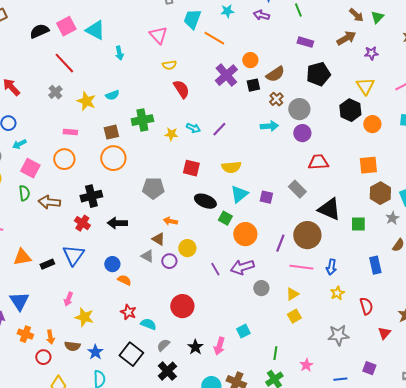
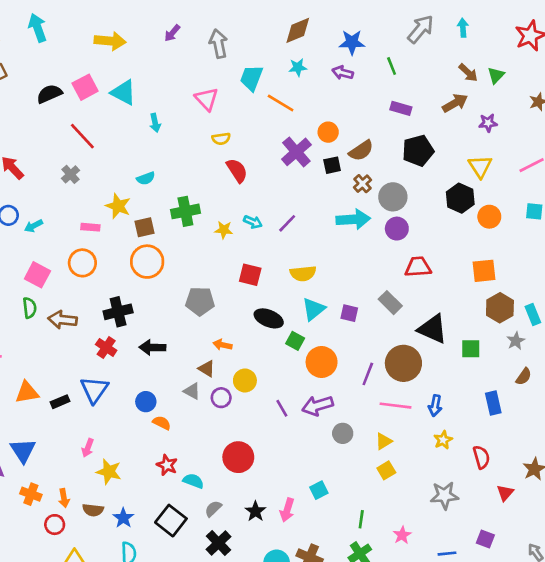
yellow star: (86, 101) -> (118, 206), moved
cyan arrow: (269, 126) -> (353, 219), size x1.4
cyan arrow: (19, 144) -> (34, 226), moved

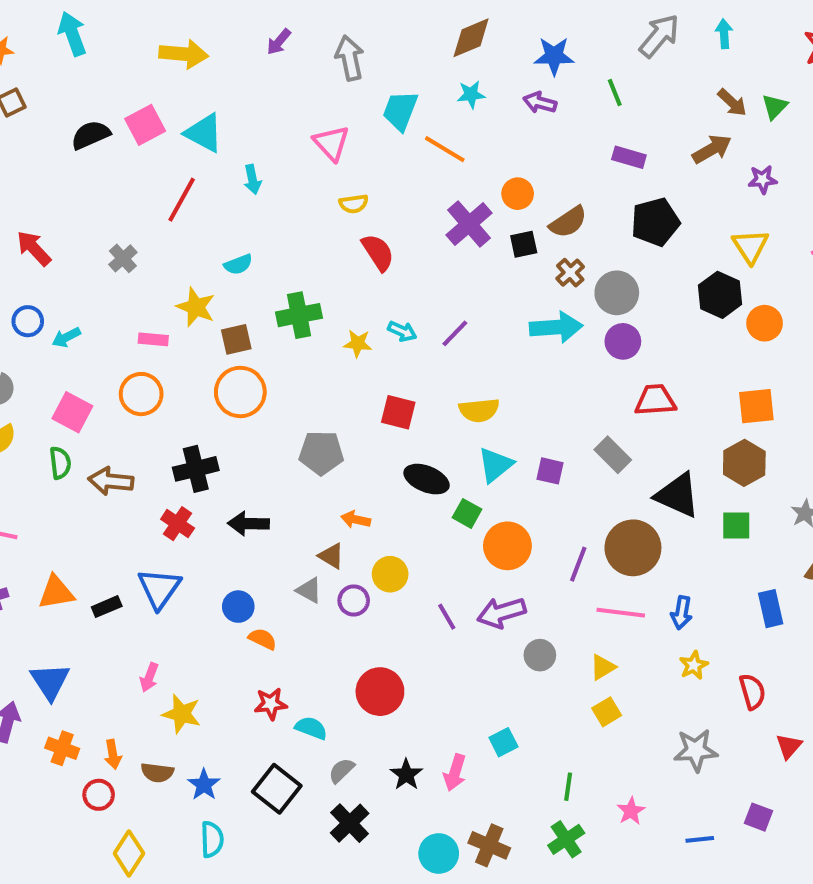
red line: (82, 136) -> (182, 200), moved, turned 72
brown hexagon: (500, 308) -> (744, 463), moved
red star: (167, 465) -> (271, 704), turned -30

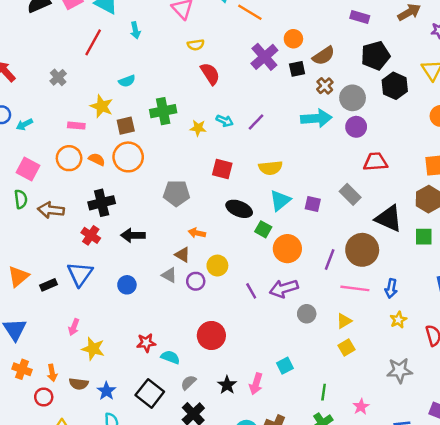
black hexagon: (720, 295) -> (395, 86), moved
orange triangle: (56, 592) -> (18, 276), turned -30
orange semicircle: (263, 639) -> (97, 159), moved

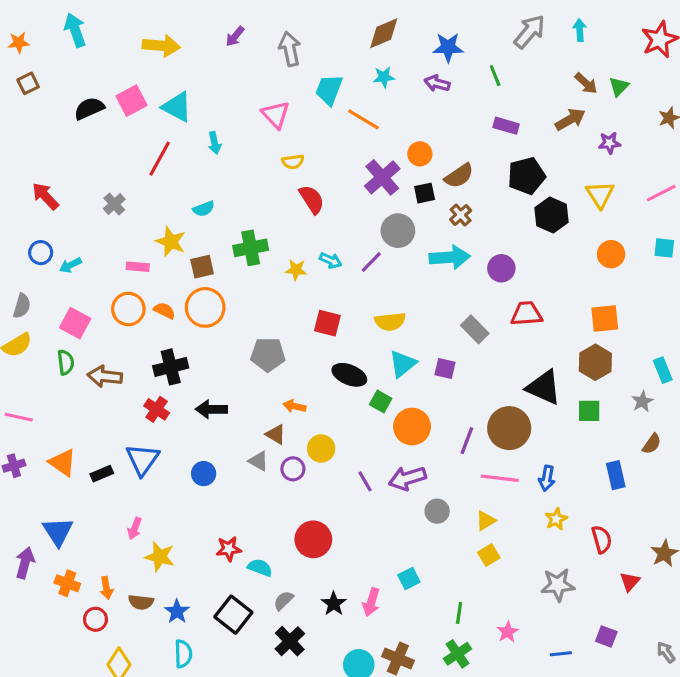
gray circle: (353, 98) -> (398, 231), moved
gray rectangle: (350, 194) -> (475, 329), moved
orange triangle: (18, 276) -> (63, 463), turned -45

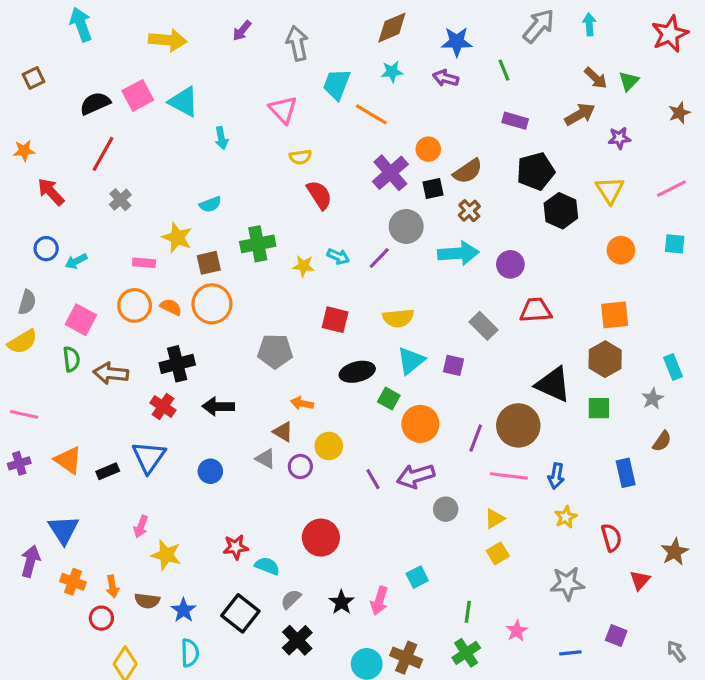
orange star: (19, 43) -> (24, 151), moved
red line: (160, 159) -> (103, 154), moved
black ellipse: (349, 375) -> (357, 372), turned -36

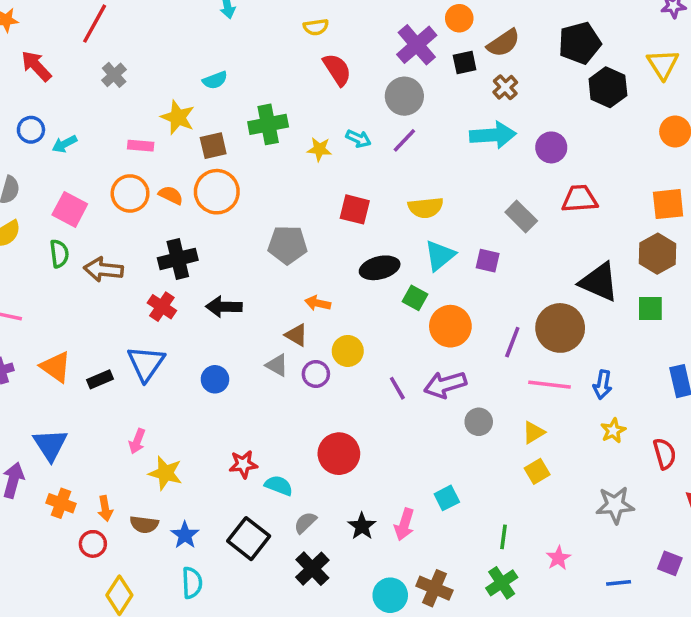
gray circle: (406, 226) -> (404, 96), moved

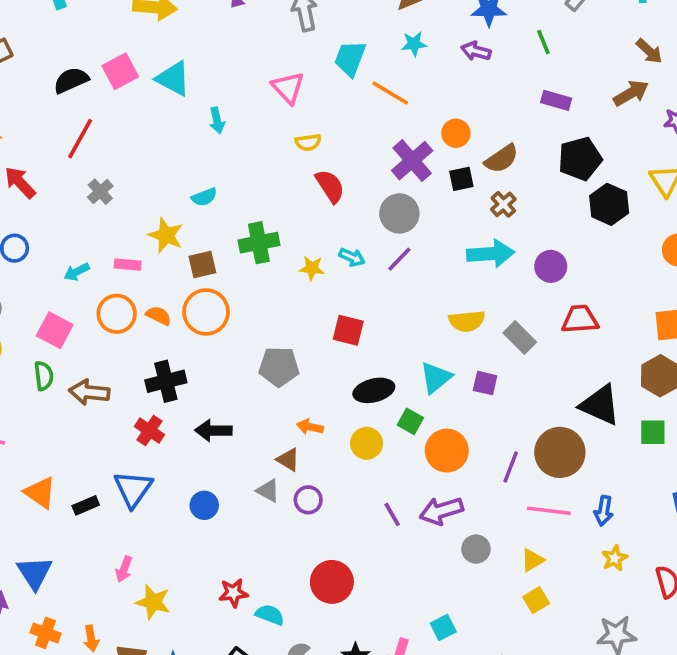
cyan arrow: (65, 144) -> (77, 272), moved
yellow semicircle: (426, 208) -> (467, 321), moved
yellow circle: (348, 351) -> (367, 443), moved

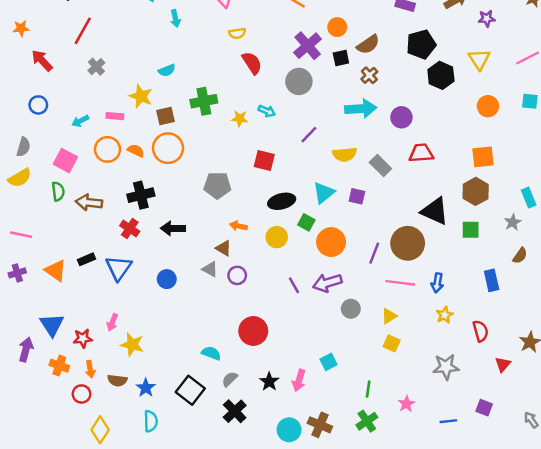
purple line: (399, 259) -> (309, 135), moved
black rectangle: (86, 505) -> (86, 259), moved
red star: (233, 593) -> (83, 338), moved
yellow square: (536, 600) -> (392, 343), turned -35

